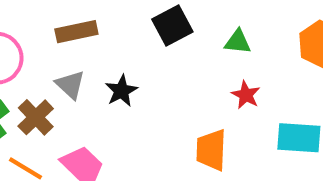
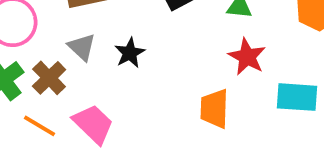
red star: (246, 95) -> (247, 57), size x1.4

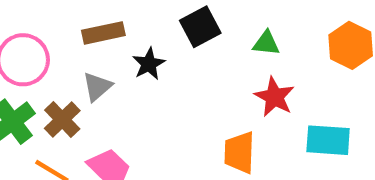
gray triangle: (82, 47) -> (97, 87), turned 36
black star: (130, 53) -> (149, 64), moved

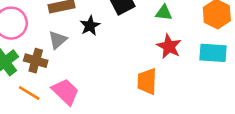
brown cross: (62, 120) -> (36, 61), turned -30
cyan rectangle: (328, 140) -> (213, 53), moved

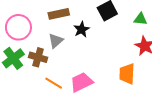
pink trapezoid: (65, 92) -> (82, 82), moved, turned -70
orange line: (29, 93) -> (54, 83), moved

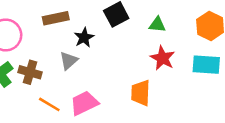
gray triangle: (56, 41) -> (69, 61), moved

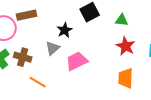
brown rectangle: (56, 18) -> (27, 15), moved
orange trapezoid: (141, 93) -> (126, 78), moved
pink trapezoid: (84, 103) -> (77, 61), moved

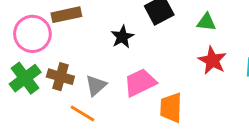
gray triangle: (53, 48) -> (96, 85), moved
orange trapezoid: (126, 78) -> (171, 108), moved

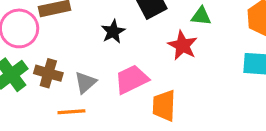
red star: (212, 60) -> (183, 45), moved
orange line: (83, 114) -> (71, 112), turned -35

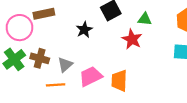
pink trapezoid: (132, 79) -> (91, 76), moved

